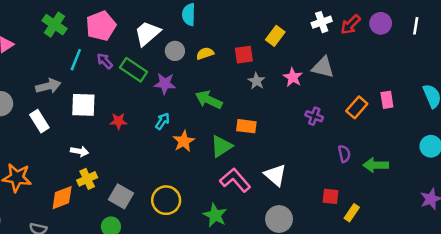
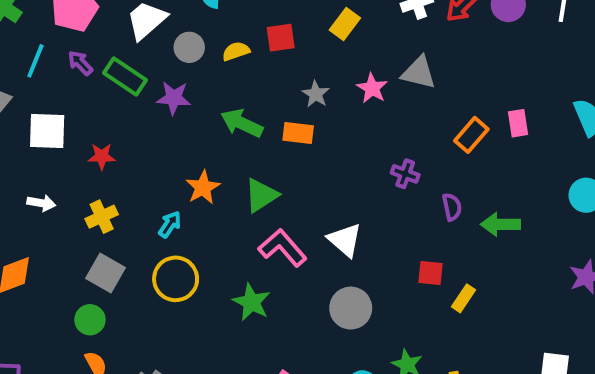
red square: (244, 55) -> (281, 38), moved
purple cross: (314, 116) -> (405, 174), moved
cyan arrow: (162, 121) -> (170, 224), moved
orange rectangle: (246, 126) -> (298, 133), moved
yellow cross: (87, 179) -> (102, 217), moved

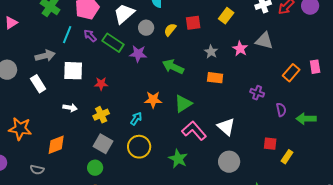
yellow semicircle: (236, 51) -> (170, 30), turned -32
orange rectangle: (298, 133) -> (215, 78), moved
orange star: (203, 187) -> (153, 100), turned 30

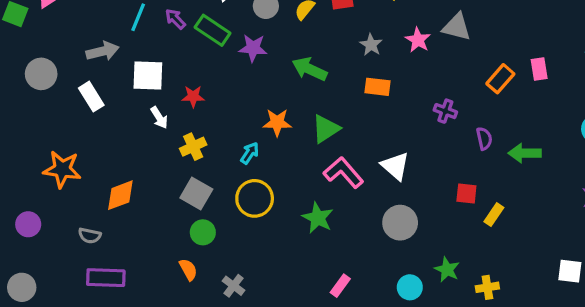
white arrow: (70, 108) -> (159, 118), moved, turned 48
green circle: (95, 168) -> (203, 232), moved

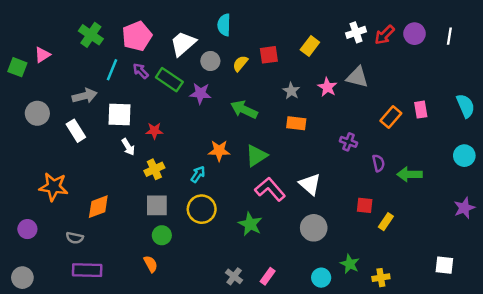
gray square: (196, 194) -> (157, 205), turned -30
gray cross: (234, 286) -> (234, 276), moved

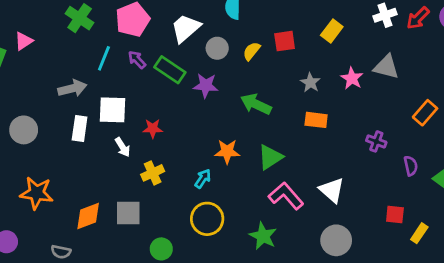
gray circle: (37, 113) -> (24, 130), moved
white rectangle: (76, 131) -> (80, 129), moved, turned 40
gray square: (157, 205) -> (128, 213), moved

